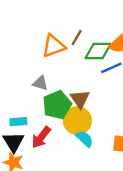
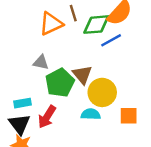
brown line: (77, 38) -> (73, 13), turned -42
yellow circle: (77, 121) -> (102, 92), moved
cyan semicircle: (84, 139) -> (91, 114), turned -36

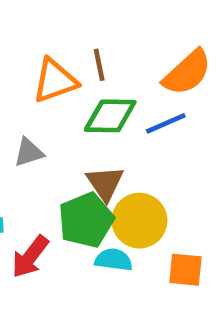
green diamond: (96, 25) -> (110, 116), moved
gray triangle: (41, 62) -> (29, 152), turned -35
green pentagon: (60, 83) -> (86, 220), moved

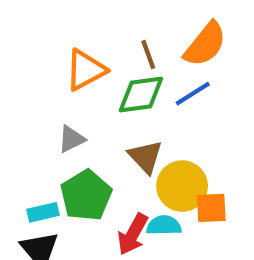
brown line: (99, 65) -> (148, 55), moved
green pentagon: (86, 220) -> (86, 195), moved
red arrow: (30, 257) -> (133, 234), moved
orange square: (185, 270) -> (211, 208), moved

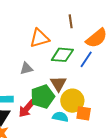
brown line: (148, 55) -> (71, 21), moved
blue line: (193, 94) -> (86, 59), turned -36
green pentagon: (86, 195) -> (43, 97), moved
red arrow: (133, 234) -> (27, 109), moved

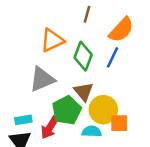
brown line: (71, 21) -> (87, 14), turned 32
green diamond: (62, 55) -> (83, 56), turned -65
gray triangle: (26, 68) -> (42, 79), size x1.6

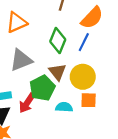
orange triangle: (52, 40) -> (17, 22), moved
yellow circle: (103, 110) -> (83, 77), moved

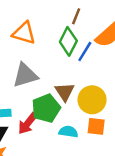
orange triangle: (17, 22) -> (24, 33), turned 35
green diamond: (58, 40) -> (68, 41), moved
blue line: (84, 42) -> (85, 51), moved

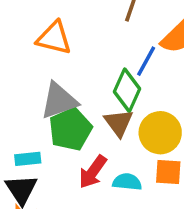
green diamond: (68, 41) -> (127, 90), moved
green pentagon: (46, 108) -> (70, 129), moved
red arrow: (28, 123) -> (93, 172), moved

